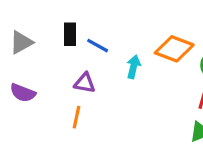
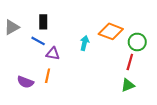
blue line: (98, 46) -> (38, 41), moved
purple semicircle: (23, 93) -> (25, 82), moved

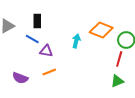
orange line: (48, 76) -> (49, 72), moved, turned 56

